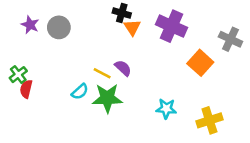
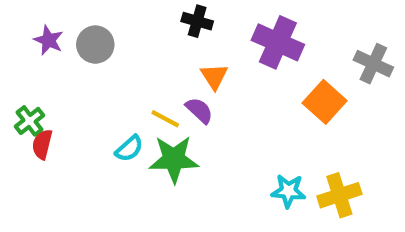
orange triangle: (132, 27) -> (214, 76), moved
cyan star: (166, 109) -> (288, 191), moved

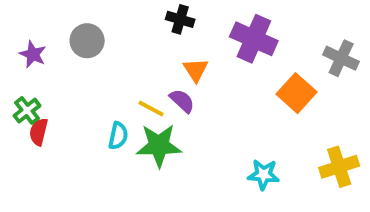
purple star: (49, 40) -> (33, 54), moved
cyan semicircle: (129, 149) -> (118, 136), turned -36
yellow cross: (339, 195) -> (339, 167), moved

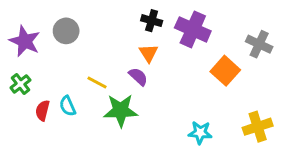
black cross: (180, 19) -> (152, 21), moved
purple star: (33, 54) -> (25, 41), size x1.5
yellow line: (151, 109) -> (97, 82), moved
red semicircle: (39, 132) -> (43, 110), moved
cyan semicircle: (118, 136) -> (68, 106), moved, turned 144

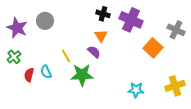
yellow line: (97, 82) -> (66, 56), turned 32

